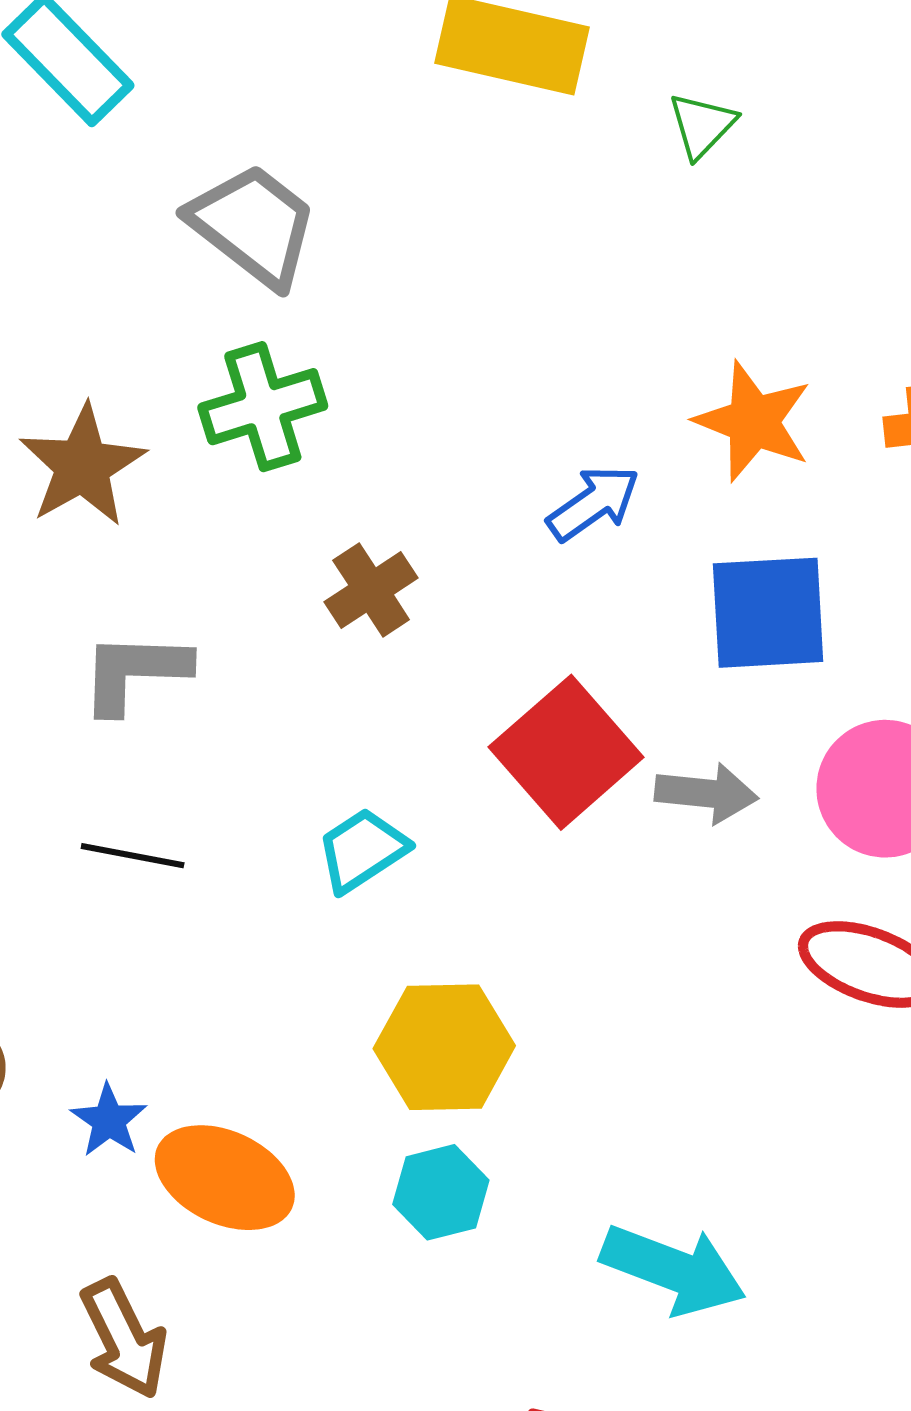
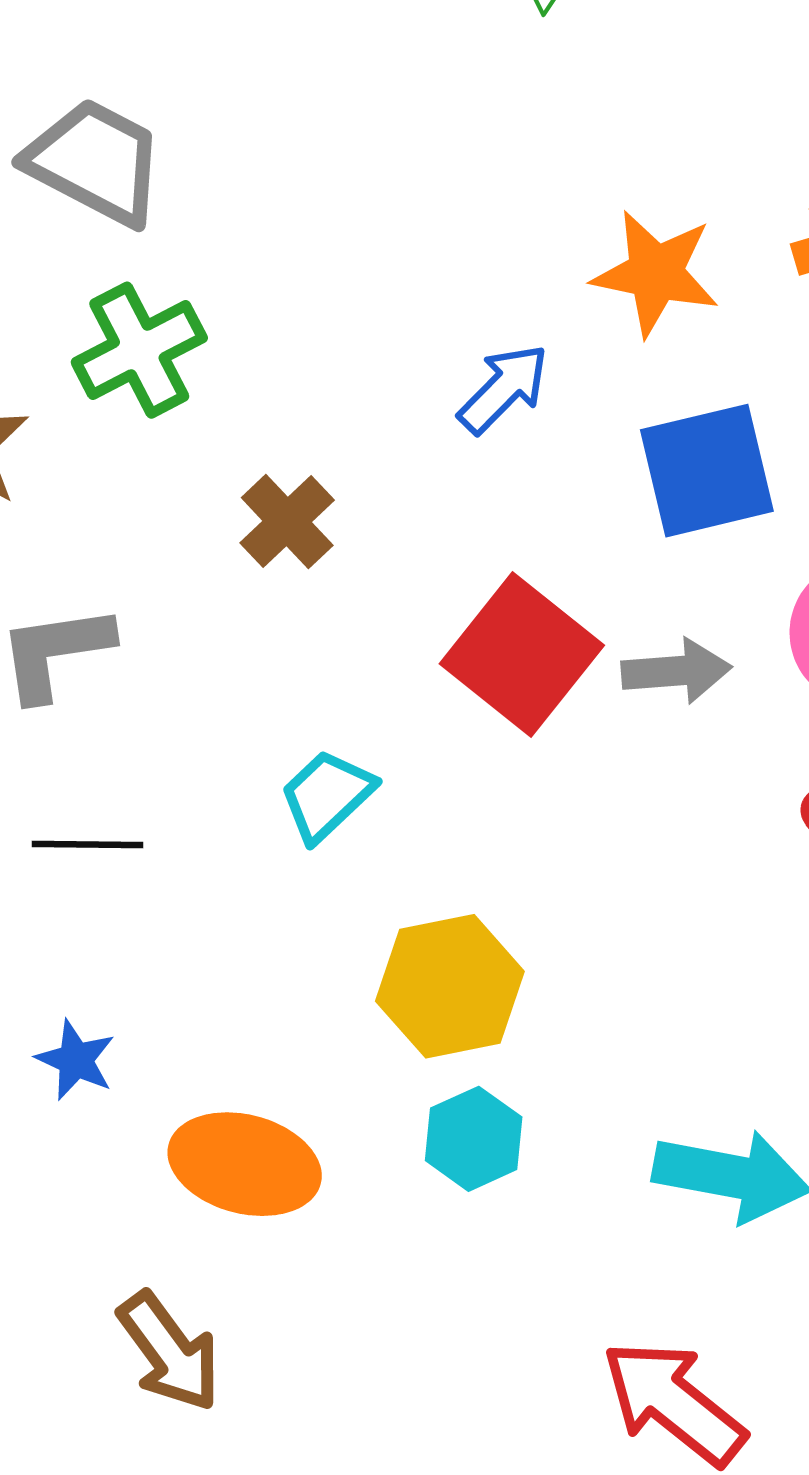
blue star: (109, 1120) -> (76, 1060), moved

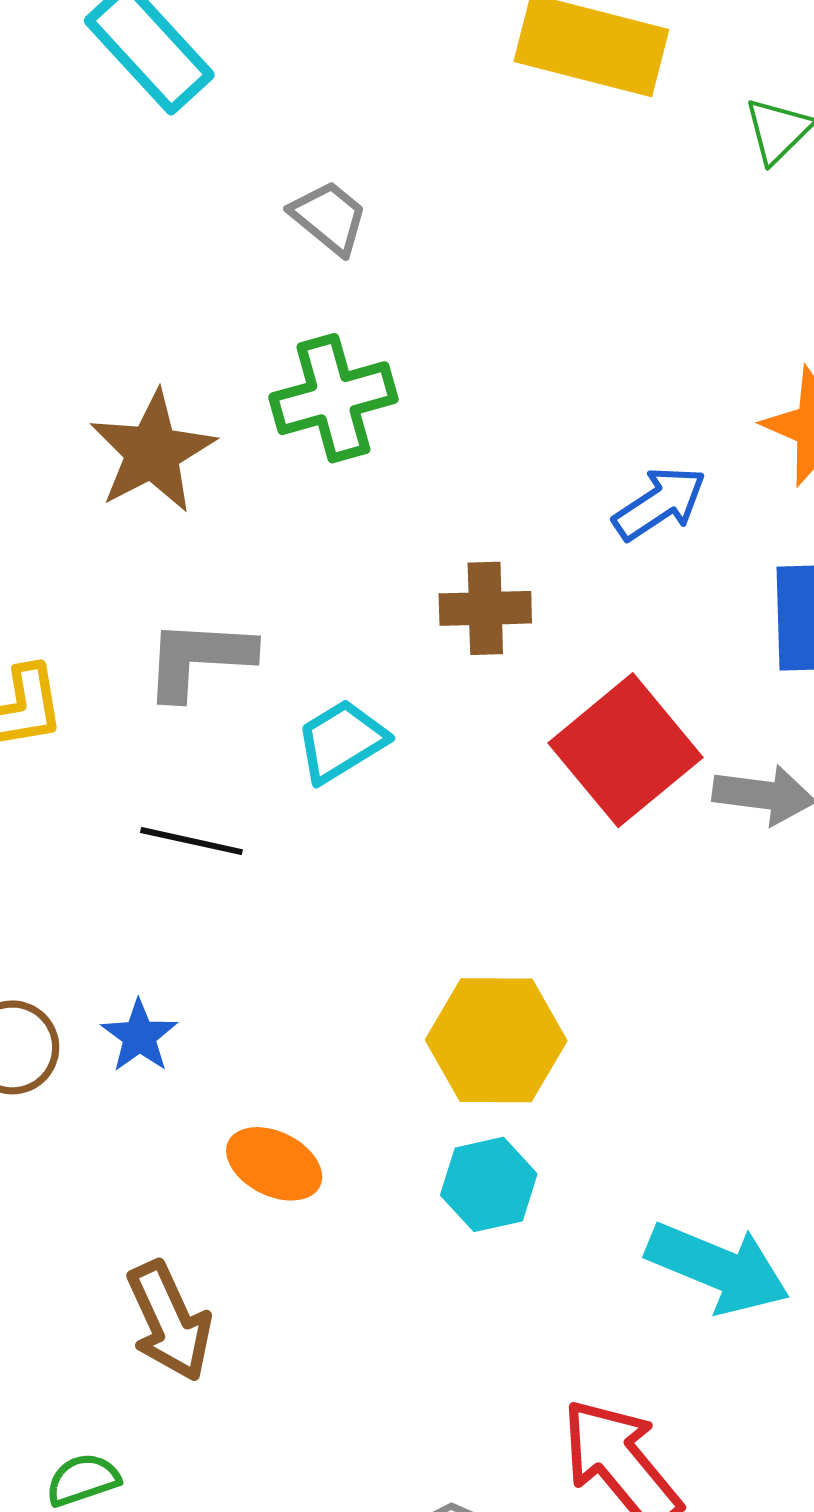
gray trapezoid: (95, 162) -> (329, 217), size x0.6
brown cross: (287, 521) -> (485, 608), moved, turned 30
cyan trapezoid: (327, 795) -> (341, 741), moved
orange ellipse: (245, 1164) -> (274, 1164), size x0.7

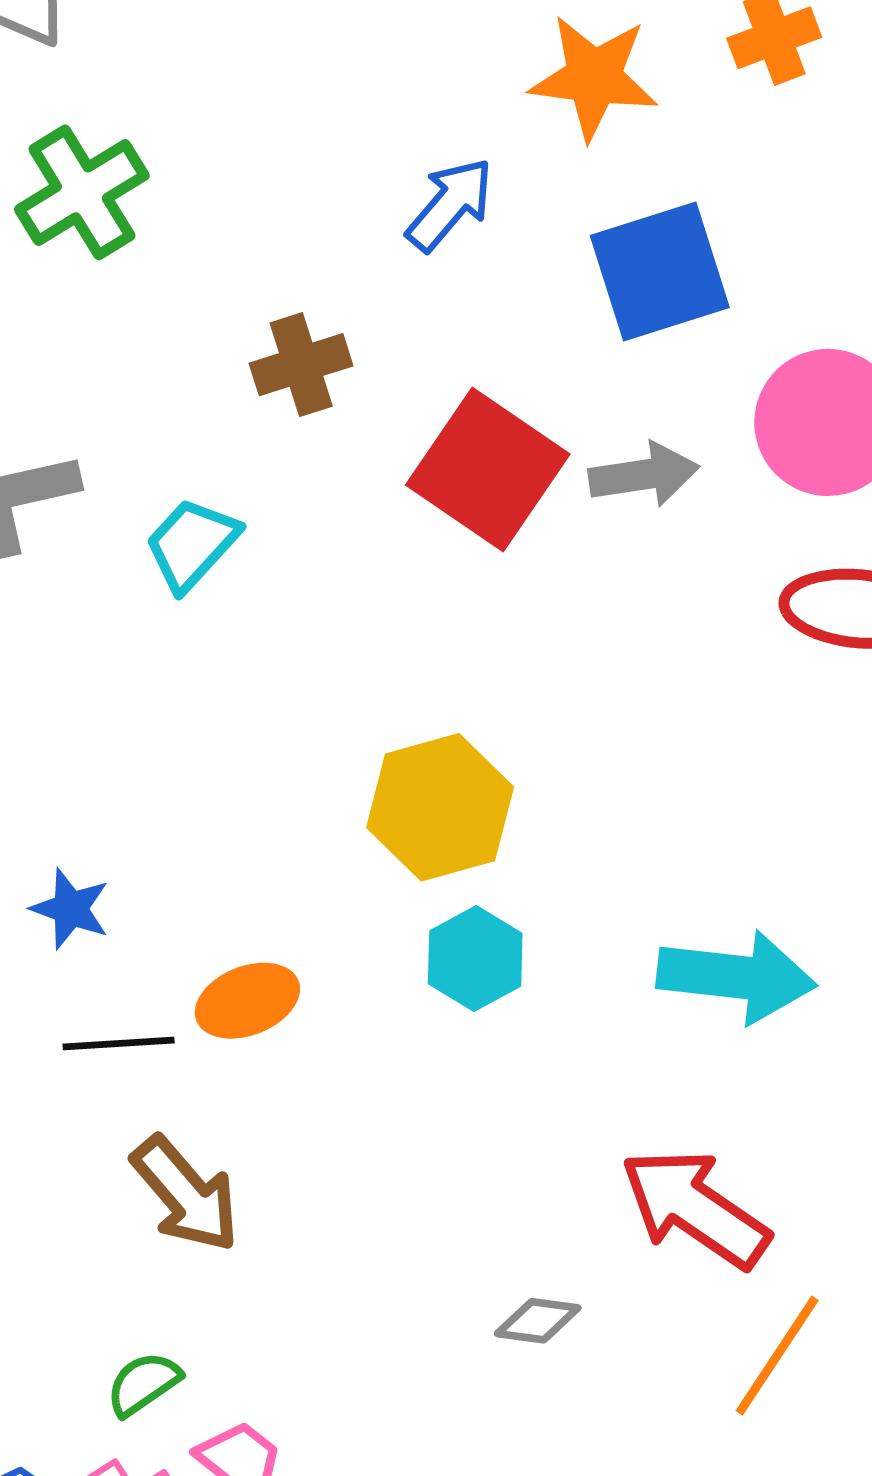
black line: (191, 841) -> (119, 1043), moved
orange ellipse: (274, 1164) -> (247, 1001), turned -32

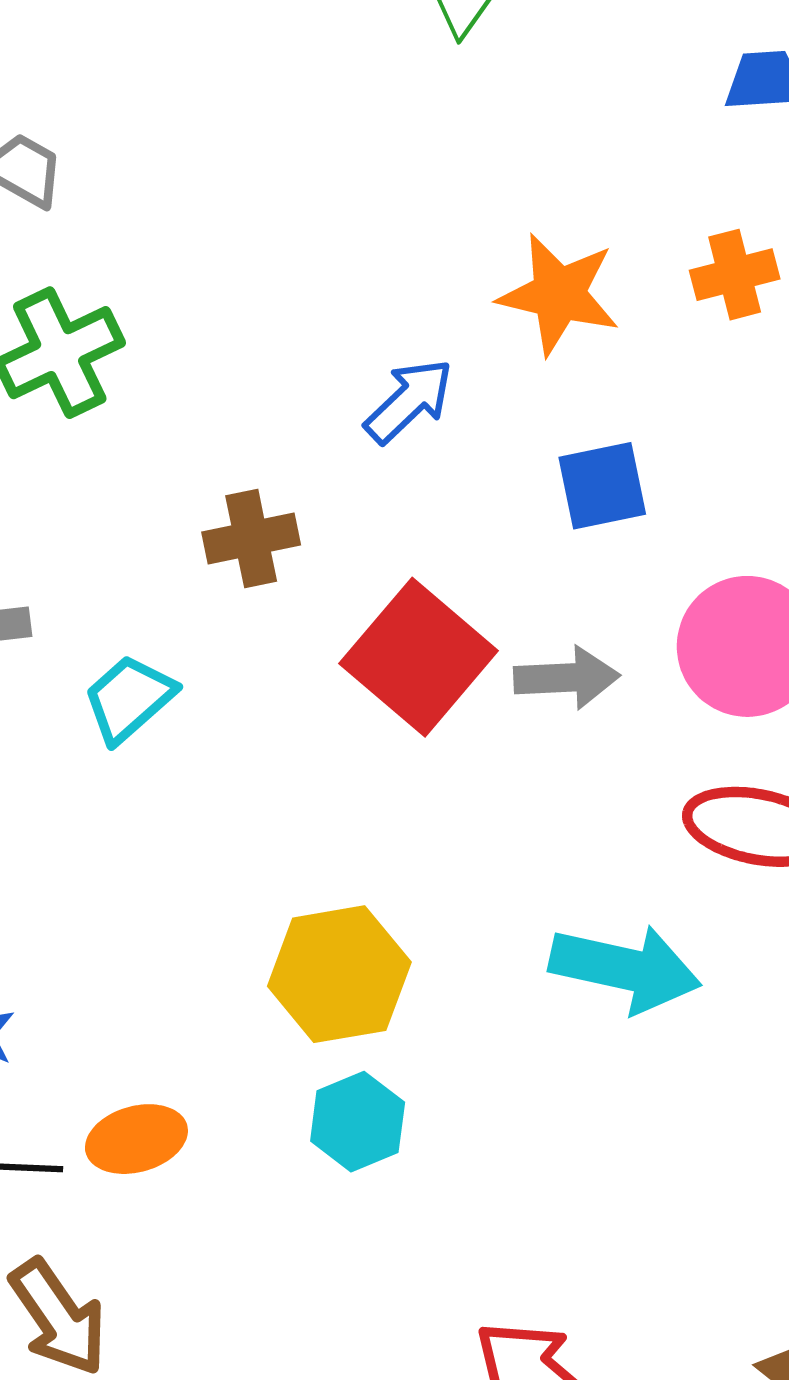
blue square: (660, 271) -> (602, 486), size x0.7
cyan arrow: (736, 977) -> (625, 969), moved

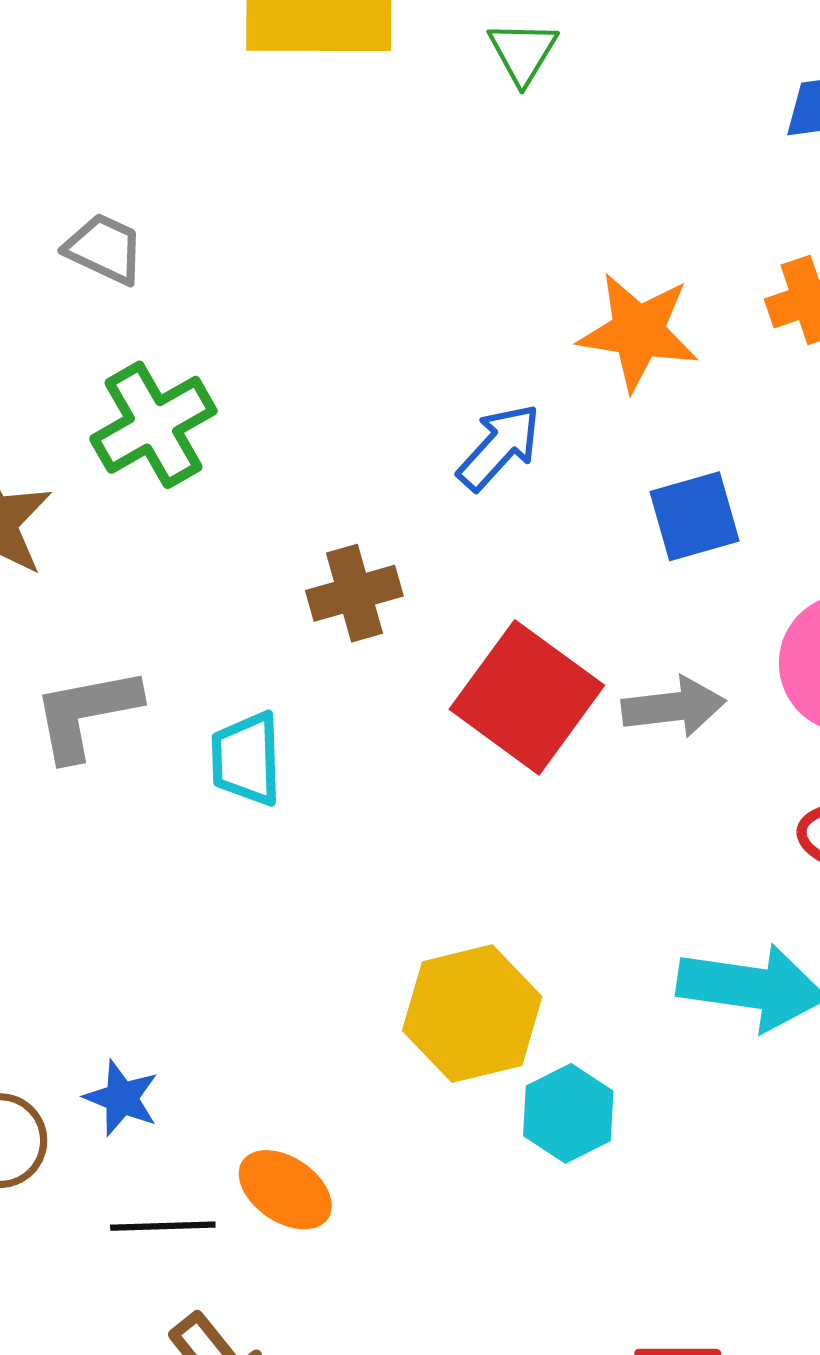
cyan trapezoid: (129, 699) -> (246, 759), turned -46
cyan hexagon: (358, 1122) -> (568, 1113), moved
orange ellipse: (136, 1139) -> (285, 1190), turned 54

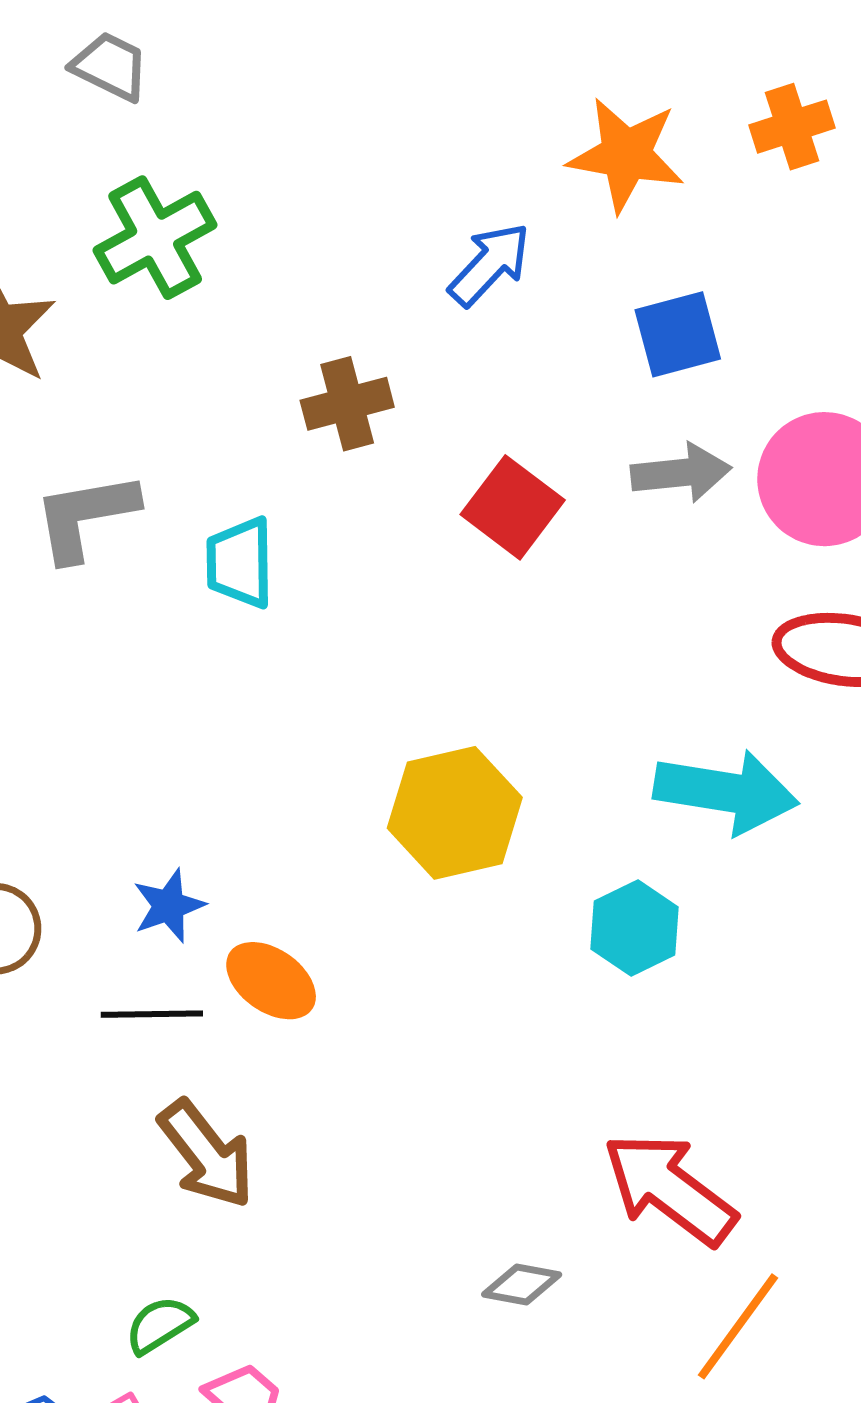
red square: (527, 697) -> (513, 507), size x0.7
gray arrow: (674, 707) -> (681, 473), moved
blue star: (122, 1098) -> (169, 906), moved, turned 30
cyan hexagon: (568, 1113) -> (635, 928), moved

